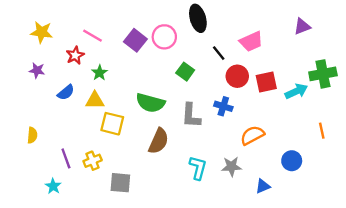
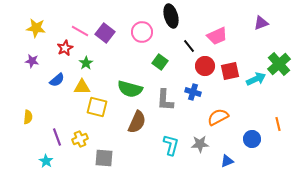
purple square: (135, 40) -> (105, 33), moved
green cross: (323, 74) -> (279, 64), turned -30
orange line: (322, 131) -> (278, 124), moved

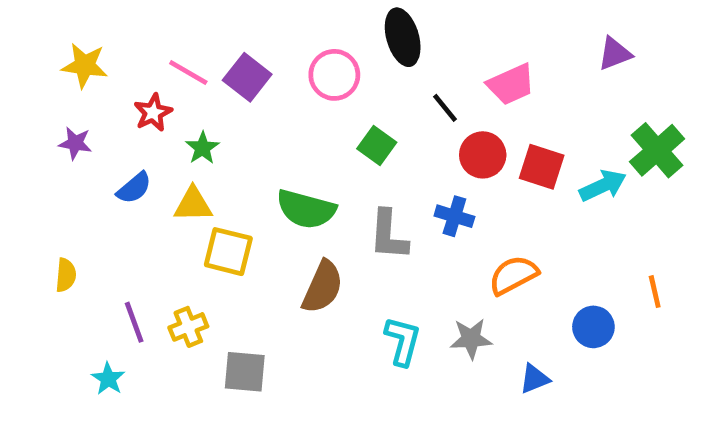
red square: (230, 71) -> (542, 167), turned 30

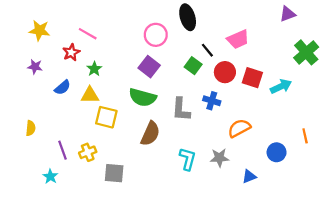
purple triangle: (615, 54) -> (288, 14), moved
purple square: (247, 77) -> (149, 67), moved
green square: (377, 146) -> (193, 66), moved
green cross: (657, 150) -> (306, 52), moved

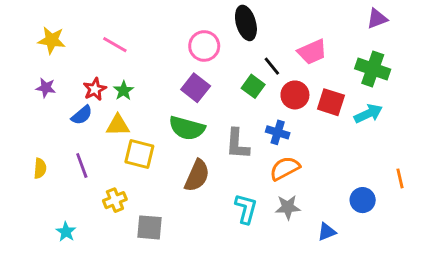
red star: (71, 52) -> (95, 89), moved
green cross: (306, 52) -> (373, 69), moved, turned -30
orange semicircle: (239, 128) -> (285, 168), moved
purple line: (62, 150) -> (82, 166), moved

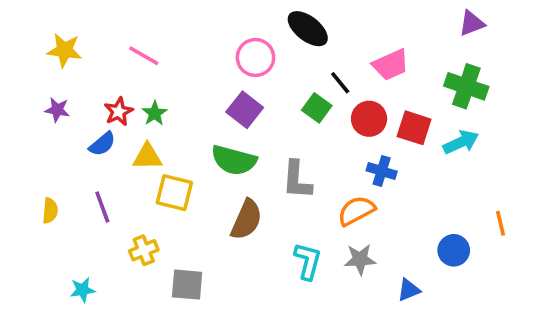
black ellipse: (246, 23) -> (308, 29), turned -36
blue cross: (278, 132) -> (382, 171), moved
cyan star: (66, 232) -> (82, 290), turned 30

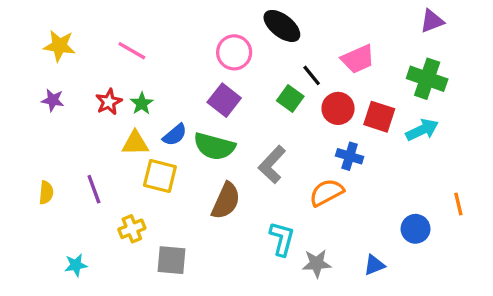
blue semicircle: (102, 144) -> (175, 135), moved
gray L-shape: (297, 180) -> (272, 164), turned 39
gray star: (360, 259) -> (317, 263), moved

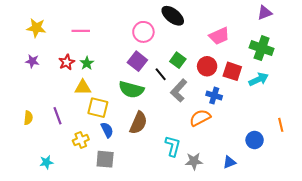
pink line: (132, 51) -> (81, 31), turned -30
black line: (312, 75) -> (161, 74), moved
blue semicircle: (175, 135) -> (107, 130), moved, turned -77
gray L-shape: (272, 164) -> (179, 90), moved

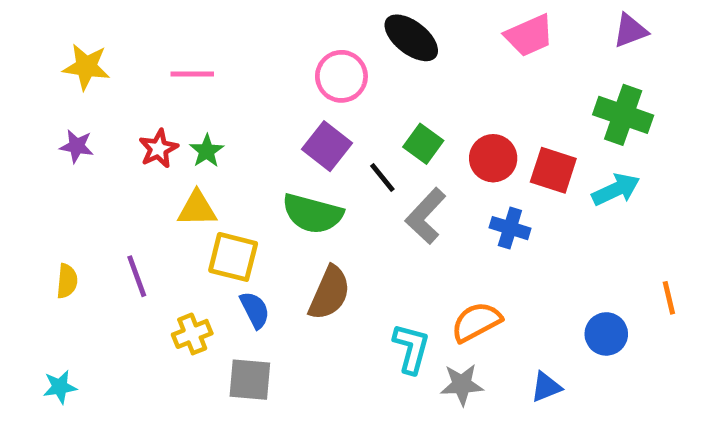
pink trapezoid: (219, 36) -> (529, 35), moved
orange semicircle: (200, 118) -> (476, 322), moved
cyan star: (46, 162) -> (60, 387), moved

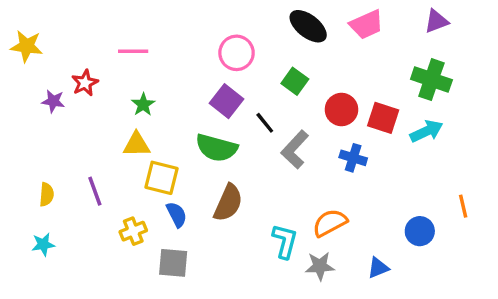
black ellipse: (411, 38) -> (308, 26), moved
yellow star: (86, 67) -> (27, 46), moved
green square: (423, 144) -> (295, 81), moved
red star: (158, 149) -> (85, 83), moved
cyan star: (60, 387) -> (43, 244), moved

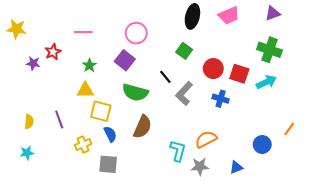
black ellipse: (308, 26) -> (192, 16), turned 65
pink circle: (237, 53) -> (136, 33), moved
purple square: (227, 101) -> (125, 60), moved
orange line: (463, 206) -> (289, 129), turned 48

